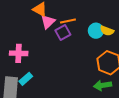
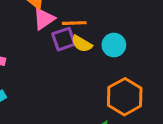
yellow semicircle: (107, 31) -> (82, 44), moved

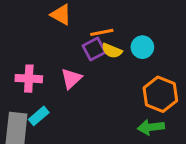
pink triangle: (44, 19) -> (71, 78), moved

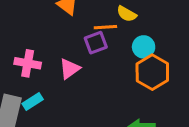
yellow semicircle: (112, 51) -> (127, 14), moved
orange hexagon: (160, 94) -> (152, 72), moved

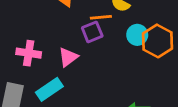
orange hexagon: (152, 72) -> (158, 41), moved
cyan rectangle: (33, 101) -> (49, 89), moved, size x1.4

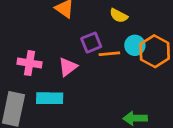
orange line: (101, 17) -> (109, 54), moved
cyan rectangle: (49, 89) -> (50, 98), turned 35

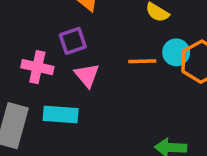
purple square: (91, 43) -> (73, 41), moved
pink triangle: (68, 67) -> (87, 75), turned -36

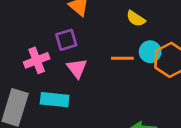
pink cross: (37, 67) -> (37, 60), turned -35

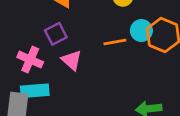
pink cross: (37, 60) -> (30, 60), turned -35
cyan rectangle: (55, 100) -> (35, 91), moved

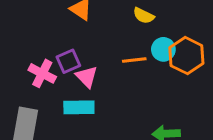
purple square: (56, 34) -> (68, 61), moved
cyan rectangle: (35, 91) -> (79, 107), moved

